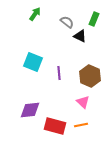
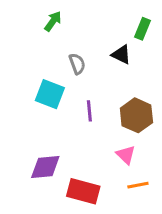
gray semicircle: (67, 22) -> (77, 64), moved, turned 32
orange line: (81, 125) -> (138, 185), moved

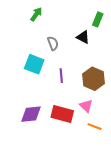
orange line: (138, 185) -> (95, 127), turned 32
red rectangle: (83, 191) -> (62, 114), moved

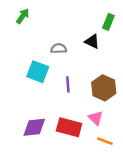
green arrow: (36, 14) -> (23, 16), moved
gray semicircle: (53, 43) -> (59, 49), turned -72

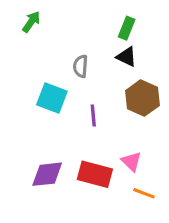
green rectangle: (108, 22) -> (127, 28), moved
gray semicircle: (59, 49) -> (81, 66), turned -84
brown hexagon: (104, 88) -> (142, 98), moved

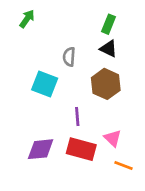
brown hexagon: (142, 98) -> (106, 84), moved
purple line: (93, 115) -> (77, 117), moved

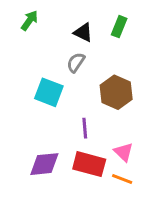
black triangle: (109, 49) -> (83, 32), moved
gray semicircle: (69, 57) -> (76, 62), turned 30
orange line: (123, 165) -> (122, 179), moved

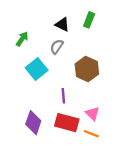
green arrow: (29, 21) -> (22, 39), moved
cyan square: (49, 92) -> (37, 69), turned 30
purple diamond: (44, 164) -> (33, 123), turned -65

